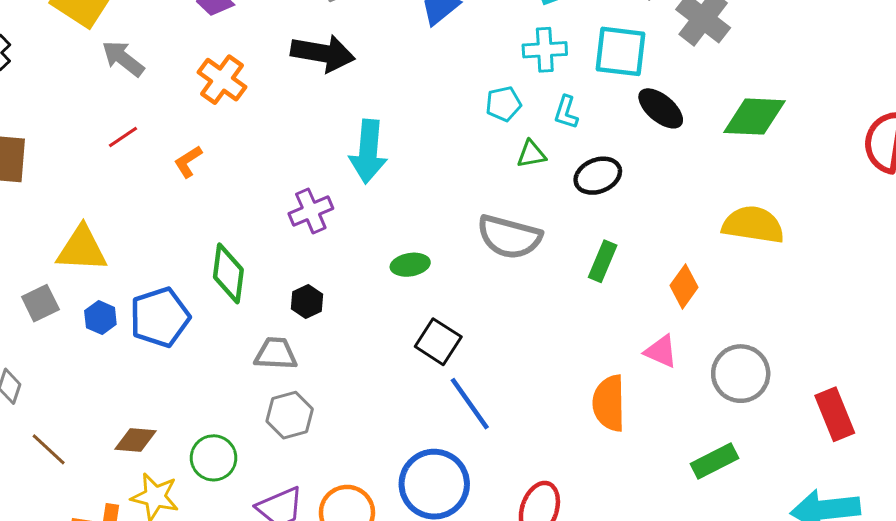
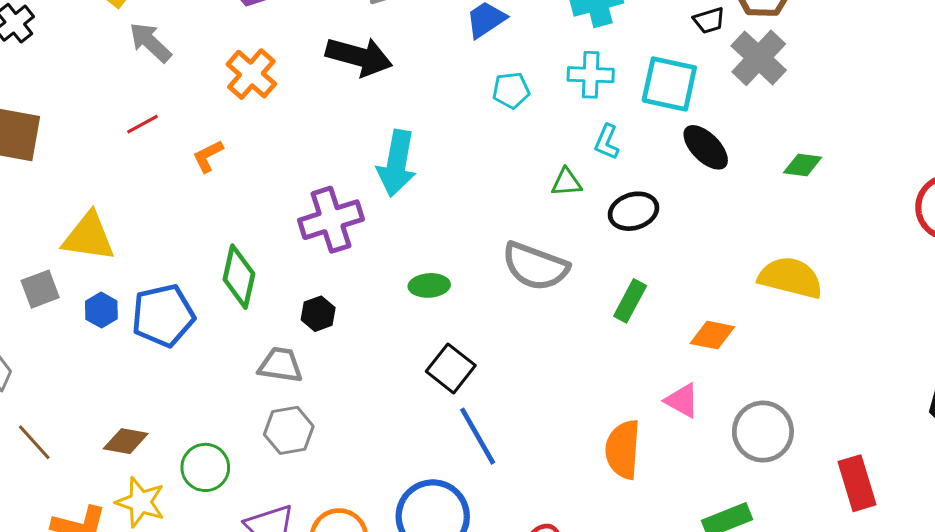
cyan pentagon: (503, 104) -> (511, 90), moved
green diamond: (754, 117) -> (803, 165), size x0.6
purple cross: (311, 211) -> (331, 220), size x1.4
orange diamond: (684, 286) -> (712, 335), turned 60

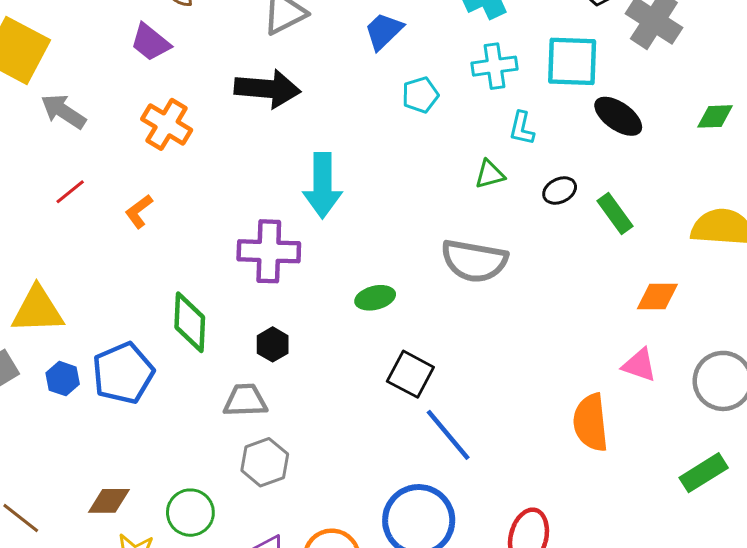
black ellipse: (633, 211) -> (560, 190), size x0.7
purple cross: (331, 220) -> (269, 251), turned 30
green rectangle: (630, 301) -> (615, 213), moved, turned -54

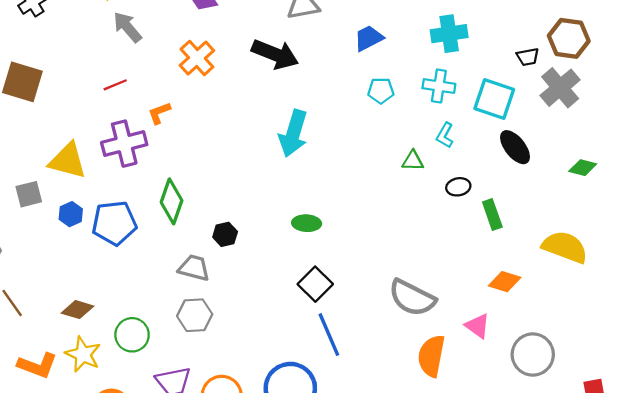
purple cross: (269, 251) -> (124, 144), moved, turned -33
gray semicircle: (474, 261) -> (412, 298), moved

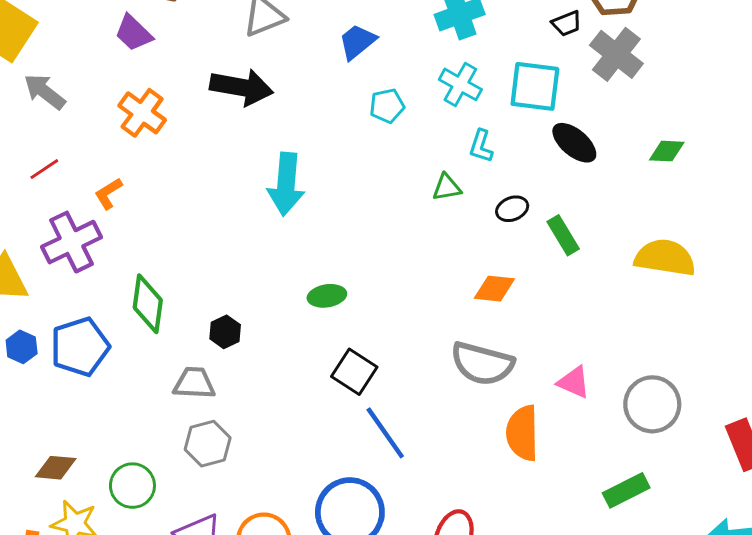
cyan cross: (439, 86) -> (460, 84), turned 32
orange diamond: (505, 282) -> (494, 289), moved

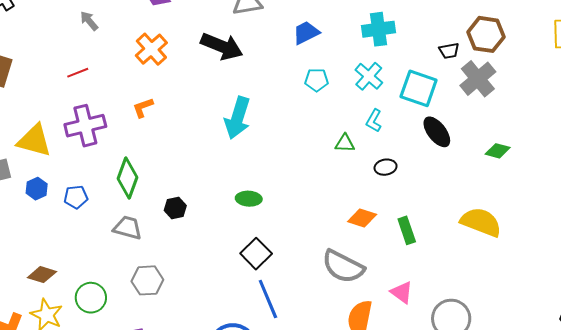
gray arrow: (45, 92) -> (89, 21), size x0.7
orange L-shape: (108, 193) -> (143, 108), moved
green rectangle: (563, 235) -> (407, 230), moved
blue pentagon: (80, 347) -> (76, 197), size x0.6
gray trapezoid: (194, 383) -> (128, 228), moved

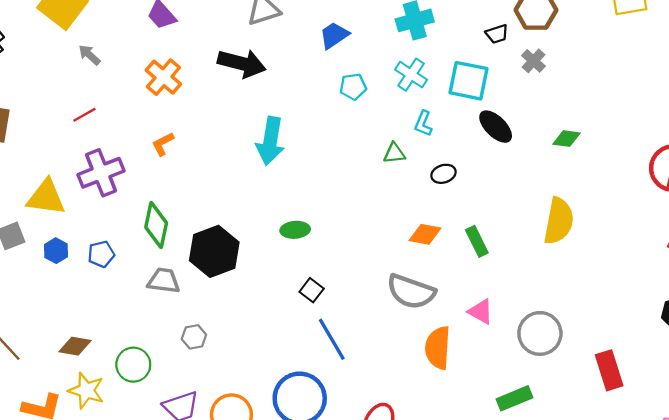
gray cross: (478, 79) -> (533, 61), size x0.6
black hexagon: (175, 208) -> (214, 251), size x2.0
yellow semicircle: (481, 222) -> (559, 221), turned 87
black square: (256, 254) -> (312, 290), size x0.7
gray hexagon: (147, 280) -> (194, 337), size x0.7

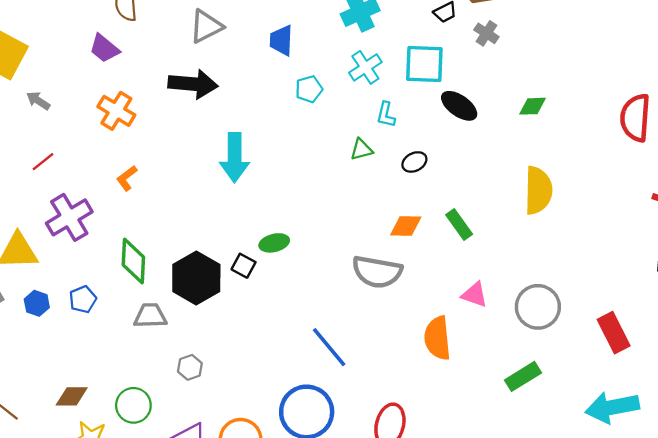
blue trapezoid: (334, 35) -> (281, 41), turned -44
cyan cross: (411, 75) -> (365, 67), turned 32
black square: (312, 290) -> (244, 266), moved
gray semicircle: (411, 292) -> (377, 272), moved

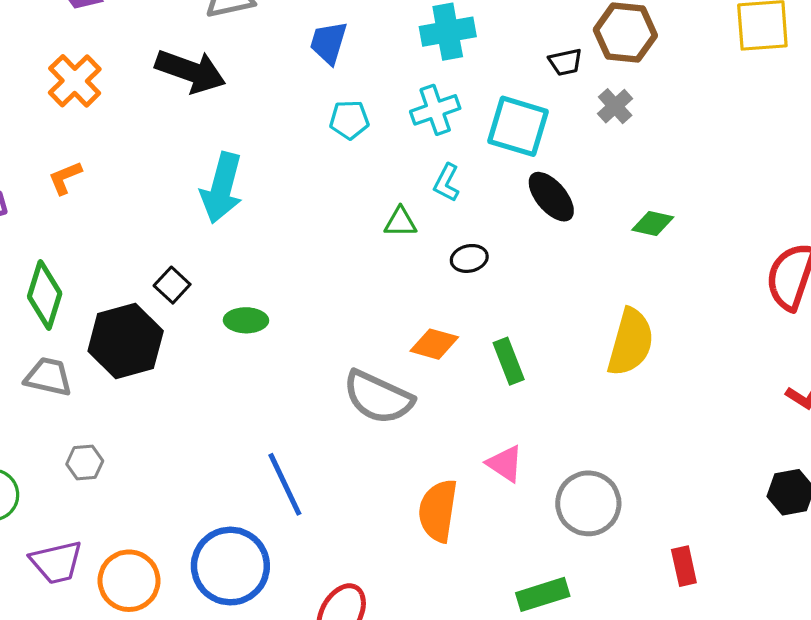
black square: (244, 266) -> (172, 285), moved
red rectangle: (614, 333) -> (684, 566), size x0.7

